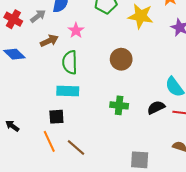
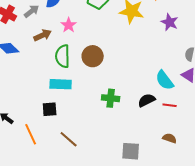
brown circle: (121, 59) -> (93, 56), moved
orange line: (49, 141) -> (31, 134), moved

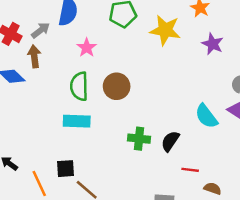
brown arrow: (43, 35) -> (34, 56), moved, turned -72
black semicircle: (147, 100) -> (170, 141), moved, turned -30
red line: (170, 105) -> (190, 170), moved
black square: (50, 109) -> (65, 169), moved

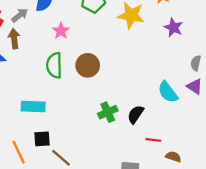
cyan rectangle: (77, 121) -> (33, 107), moved
green cross: (139, 139) -> (108, 112), turned -30

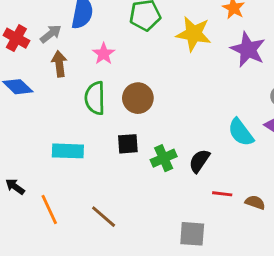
purple star: (173, 27) -> (248, 49), size x1.4
brown arrow: (14, 39) -> (59, 64), moved
black square: (42, 139) -> (128, 144), moved
brown semicircle: (173, 157) -> (255, 202), moved

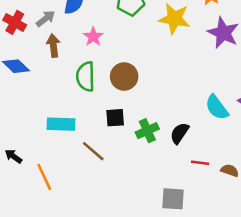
brown line: (104, 217) -> (93, 151), moved

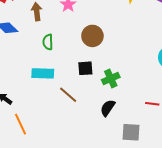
green semicircle: (85, 77) -> (48, 42), moved, size x0.7
black semicircle: (179, 133) -> (108, 108), moved
orange line: (44, 177) -> (20, 124), moved

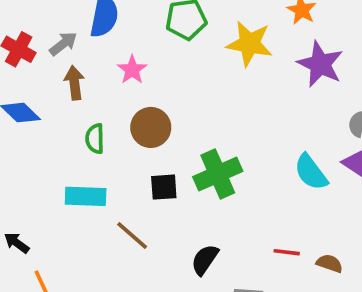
brown circle: (92, 36) -> (151, 127), moved
green cross: (111, 79) -> (218, 174), moved, size x1.4

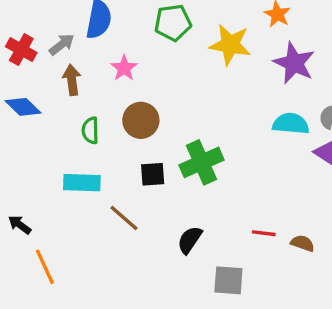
cyan semicircle: (311, 172) -> (291, 124), moved, turned 132

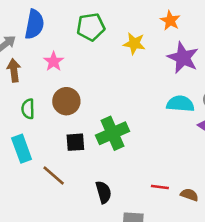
yellow star: (230, 45) -> (134, 44), size x0.7
cyan rectangle: (82, 183) -> (22, 149), turned 68
black semicircle: (190, 240) -> (104, 192), turned 130

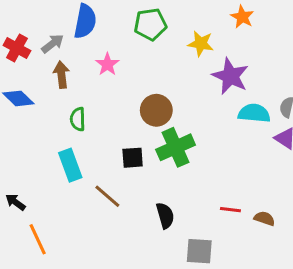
purple star: (183, 58) -> (230, 76), moved
brown circle: (66, 101) -> (156, 110), moved

